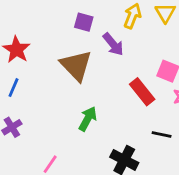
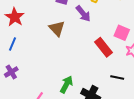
brown triangle: (76, 65) -> (57, 29), size x0.7
green arrow: (88, 119) -> (66, 84), moved

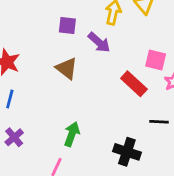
green arrow: (66, 84) -> (72, 134), moved

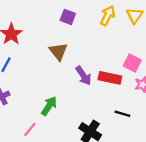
purple arrow: (99, 42) -> (83, 76), moved
red rectangle: (134, 84) -> (110, 78), turned -45

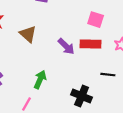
brown triangle: (58, 51) -> (28, 34), moved
pink square: (132, 63) -> (96, 20), moved

